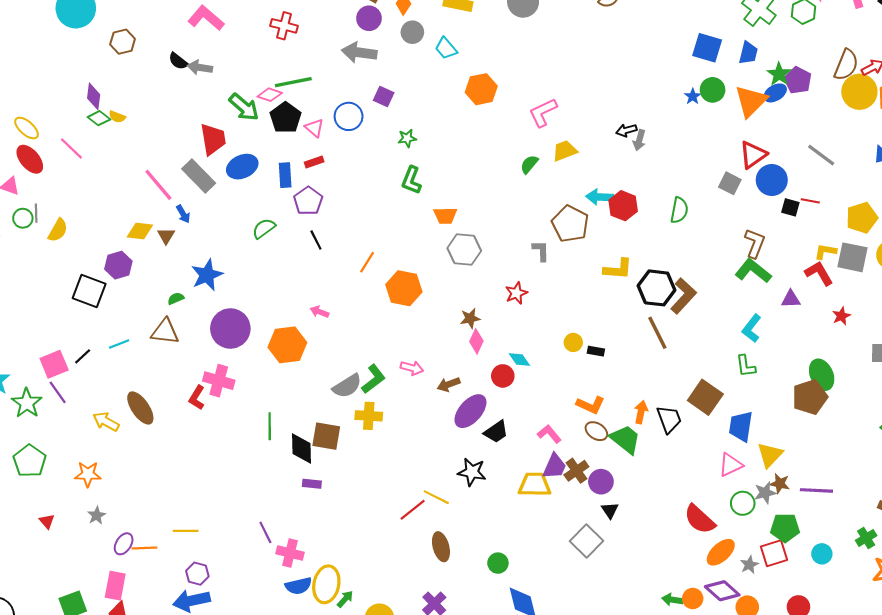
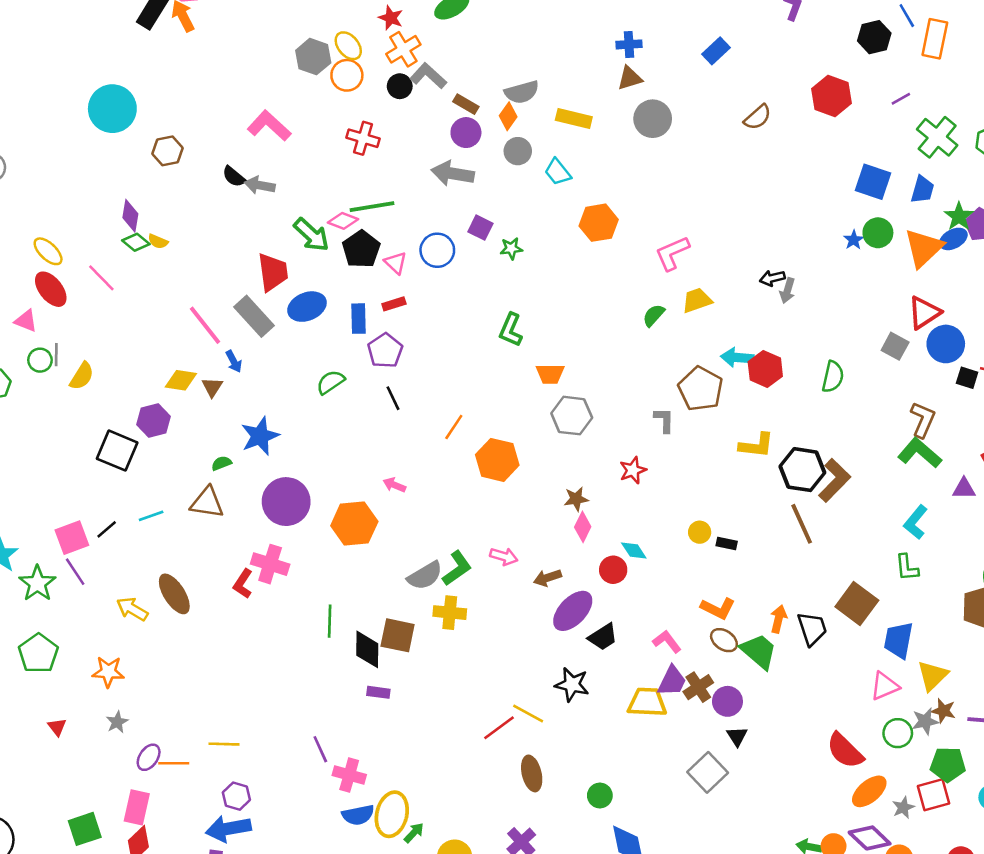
green star: (407, 138) -> (511, 248), moved

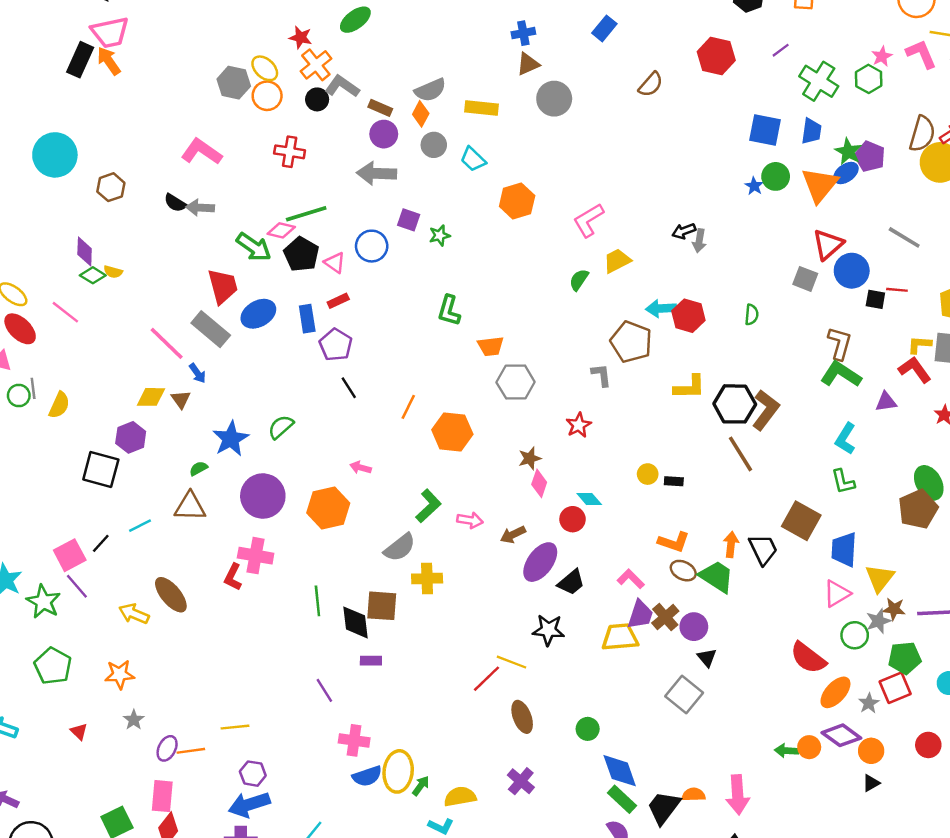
green semicircle: (833, 377) -> (752, 315), size x0.7
green semicircle: (331, 382) -> (281, 427), moved
green L-shape: (457, 568) -> (428, 506), moved
purple line: (320, 749) -> (324, 690), moved

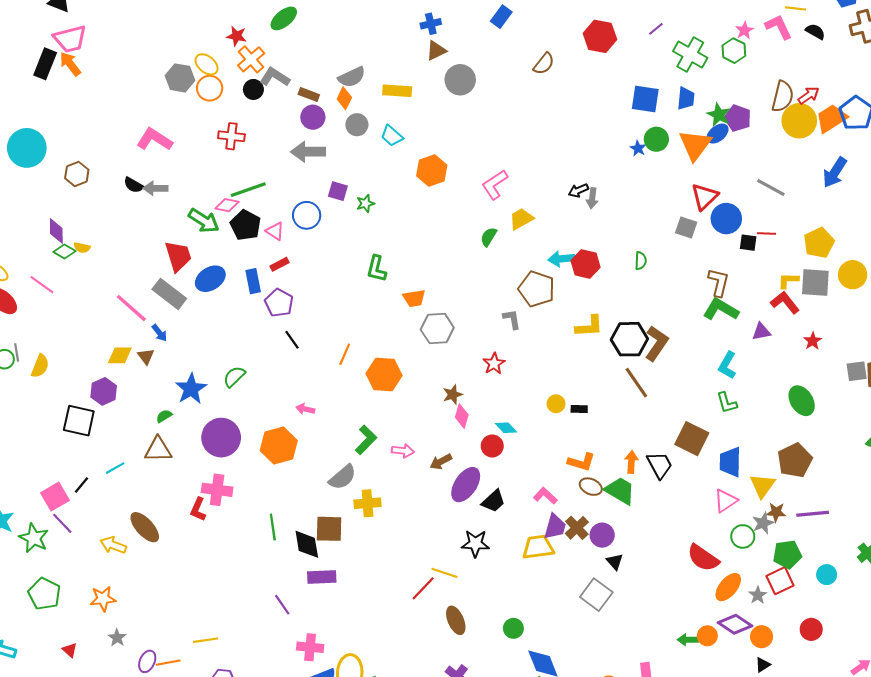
brown pentagon: (918, 509) -> (795, 460), moved
purple rectangle: (371, 661) -> (322, 577), size x1.5

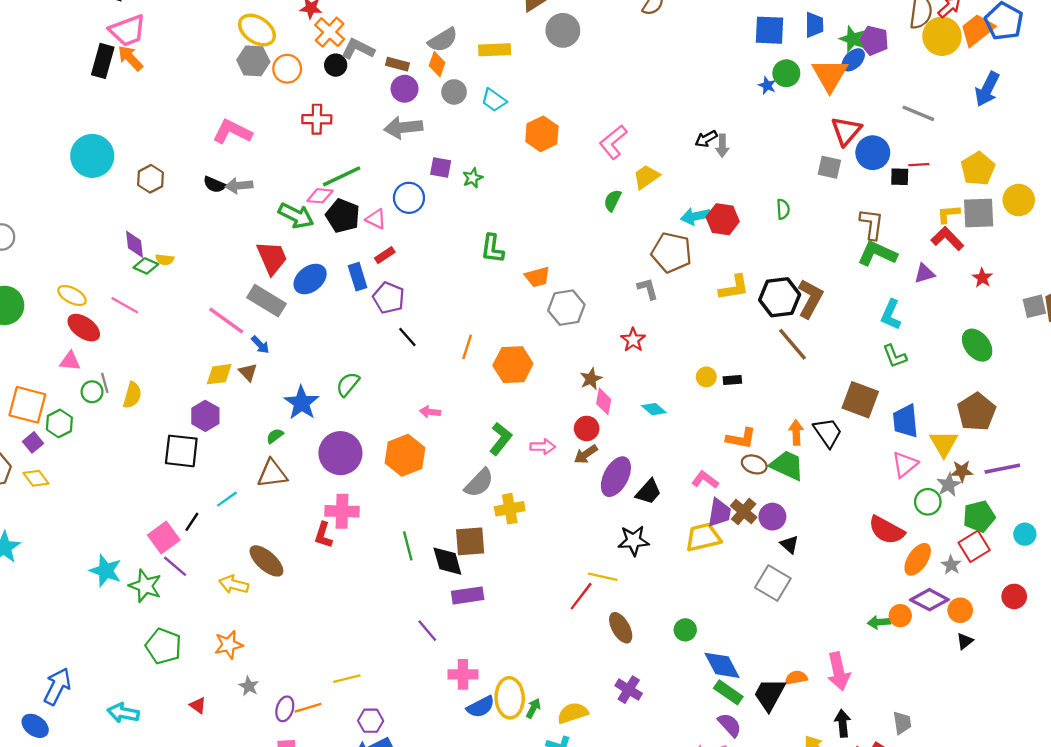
yellow ellipse: (207, 64) -> (257, 30), moved, size x1.4
red circle: (492, 446) -> (587, 428), moved

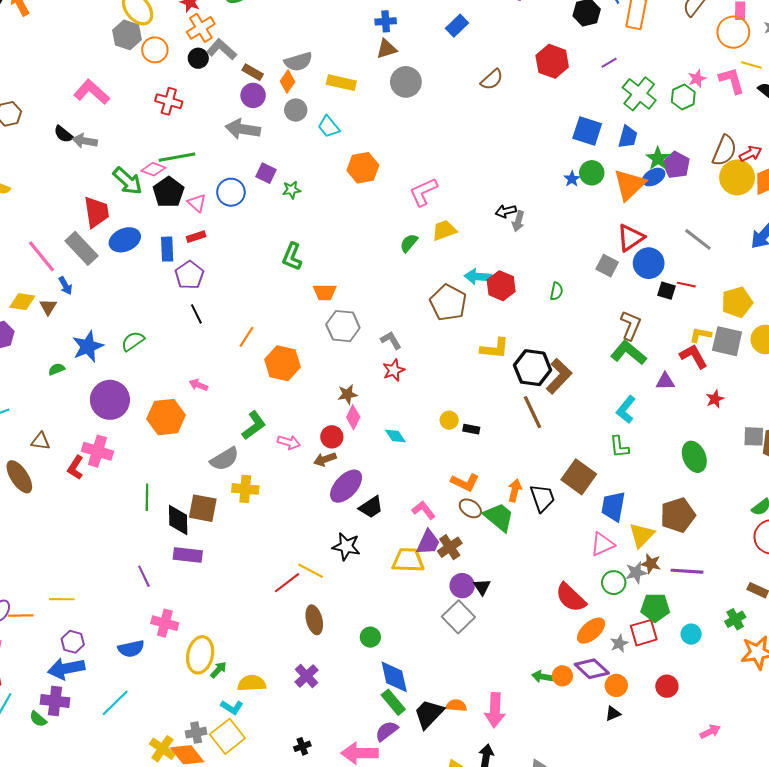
gray L-shape: (648, 289) -> (391, 340), moved, turned -30
brown triangle: (272, 474) -> (41, 441), moved, size x0.7
purple circle: (772, 517) -> (462, 586), moved
blue semicircle: (481, 707) -> (131, 649), moved
purple semicircle: (730, 725) -> (387, 731), turned -100

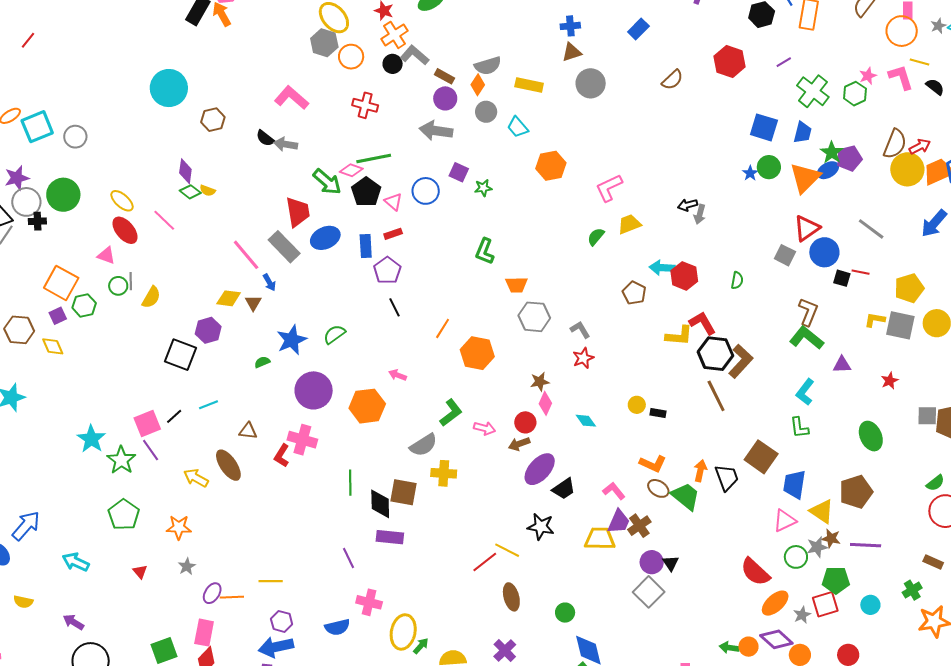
purple pentagon: (676, 165) -> (849, 158), turned 30
brown pentagon: (448, 303) -> (634, 293), size x0.7
red L-shape: (694, 356) -> (703, 323), moved
yellow triangle: (642, 535) -> (822, 511), turned -40

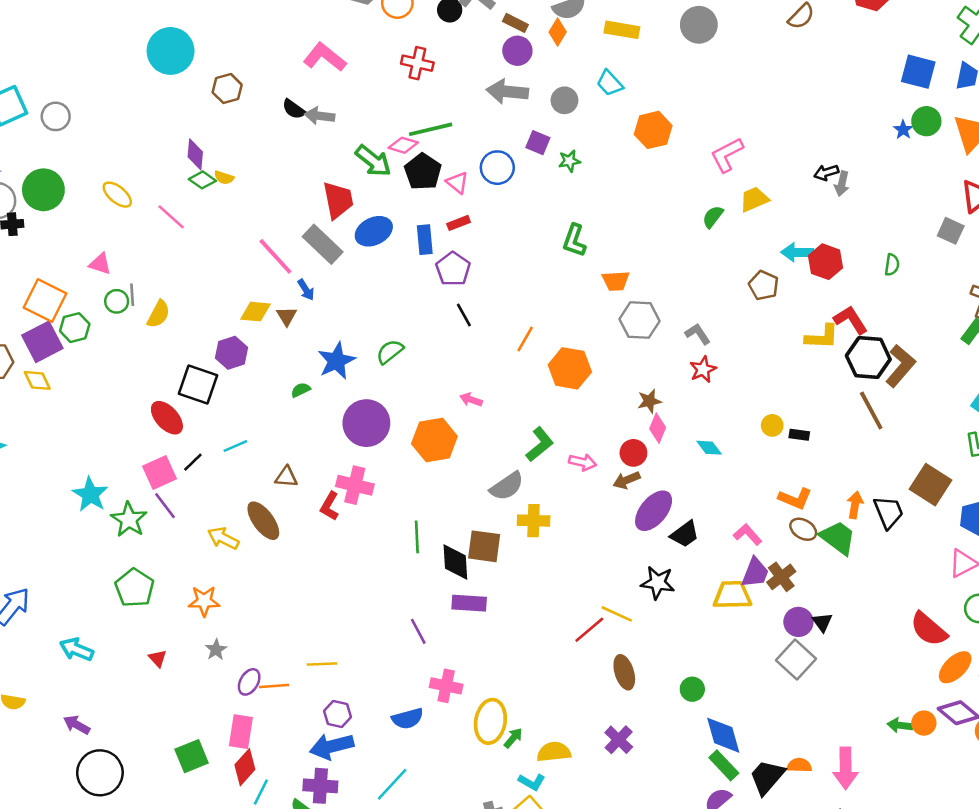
gray circle: (486, 112) -> (564, 100), moved
red ellipse: (125, 230) -> (167, 418), moved
purple square: (58, 316) -> (42, 342), size x1.8

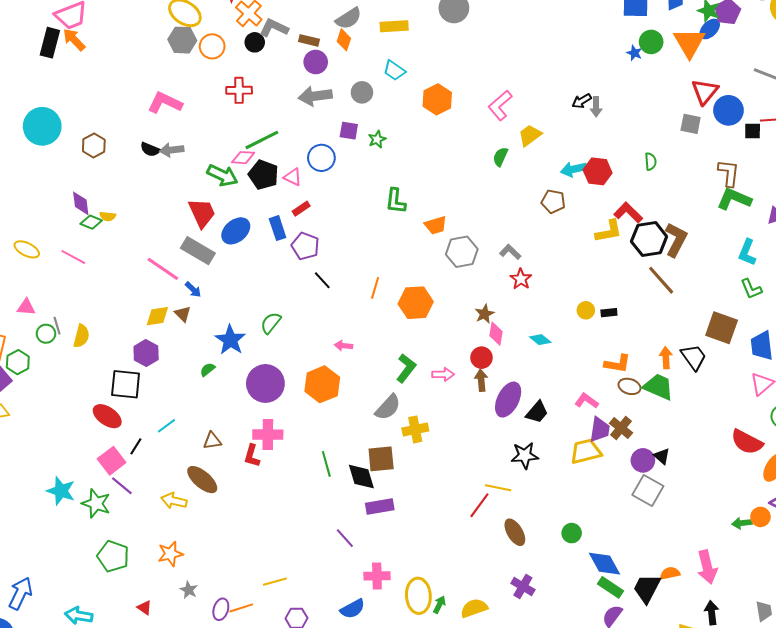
brown arrow: (627, 480) -> (481, 380), turned 120

